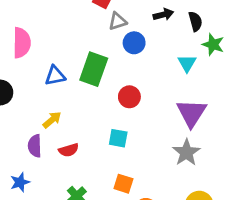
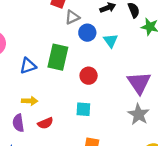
cyan triangle: (187, 63) -> (111, 41), moved
yellow arrow: (52, 120) -> (30, 101), turned 49

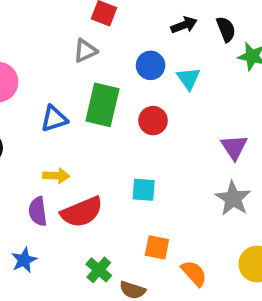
gray triangle: (72, 17) -> (85, 51), moved
red circle: (89, 76) -> (153, 121), moved
purple triangle: (139, 83) -> (234, 147), size x0.7
red semicircle: (45, 123) -> (82, 212), size x1.6

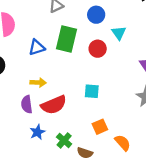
cyan triangle: (188, 78) -> (119, 33), moved
orange square: (157, 247) -> (100, 127), turned -35
blue star: (24, 260) -> (37, 132), moved

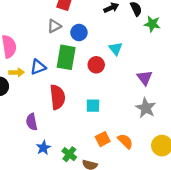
blue circle: (96, 15) -> (79, 33), moved
yellow arrow: (38, 82) -> (17, 72), moved
red semicircle: (54, 105) -> (57, 97), moved, turned -70
orange semicircle: (123, 143) -> (125, 141), moved

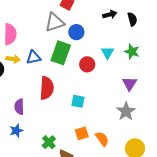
green star: (152, 24) -> (132, 52), moved
gray triangle: (54, 26) -> (55, 22), size x1.5
blue star: (43, 148) -> (16, 131), moved

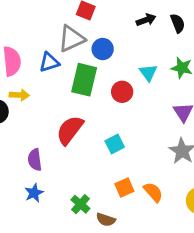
blue triangle: (34, 57) -> (49, 62), moved
red semicircle: (47, 88) -> (70, 130), turned -140
cyan square: (78, 101) -> (115, 144), turned -32

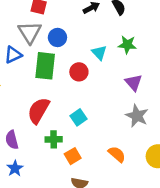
gray triangle: (71, 39) -> (30, 32), turned -30
orange square: (124, 188) -> (73, 156), moved
green cross: (80, 204) -> (54, 139), moved, turned -35

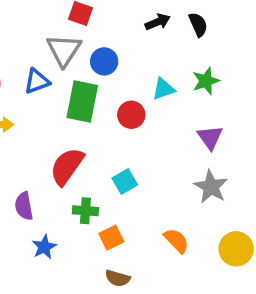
green star: (127, 45) -> (206, 81), turned -30
cyan triangle: (99, 53) -> (163, 89), turned 49
blue star: (15, 168) -> (44, 247), moved

